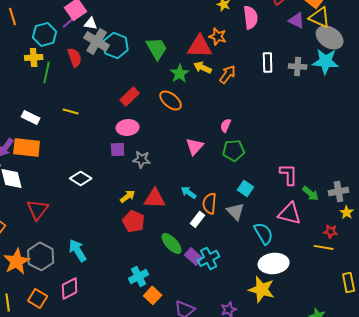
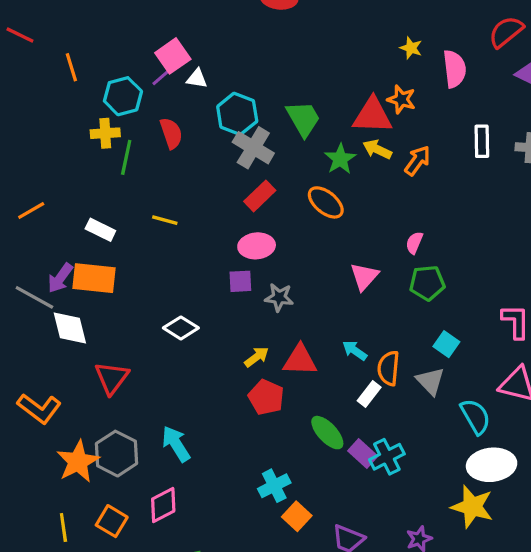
gray cross: (97, 41) -> (253, 148), moved

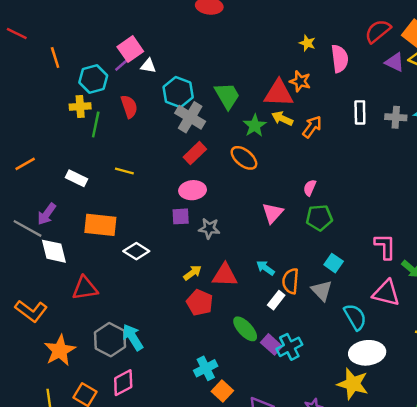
orange rectangle: (94, 278) -> (100, 225), moved
red triangle: (112, 378) -> (85, 288), turned 44
gray hexagon: (117, 454) -> (110, 340), moved

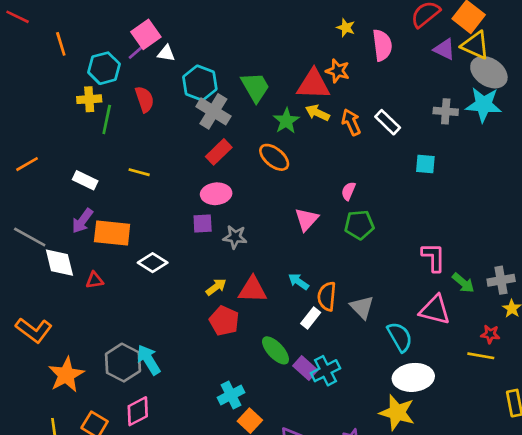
white rectangle: (360, 112) -> (388, 122), moved, turned -45
orange arrow: (312, 127) -> (351, 122), turned -60
purple arrow: (47, 214) -> (82, 221), moved
cyan square: (334, 263) -> (425, 164), moved, turned -30
red triangle: (85, 288) -> (95, 280), moved, size x0.6

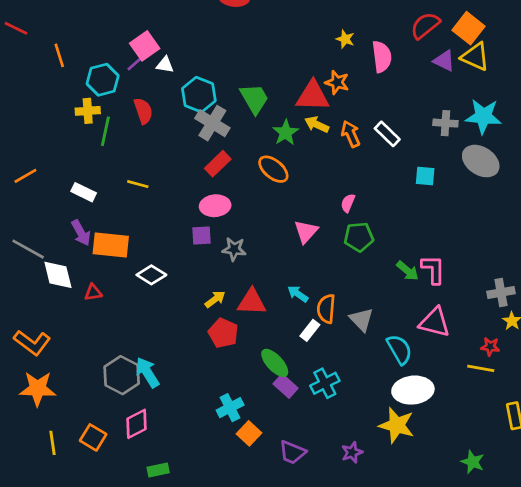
gray ellipse: (489, 72) -> (481, 161), moved
purple arrow: (82, 221) -> (81, 233), turned -65
green arrow: (463, 283) -> (408, 271), moved
purple rectangle: (305, 368) -> (286, 386), moved
orange star: (66, 375) -> (38, 389), moved, turned 30

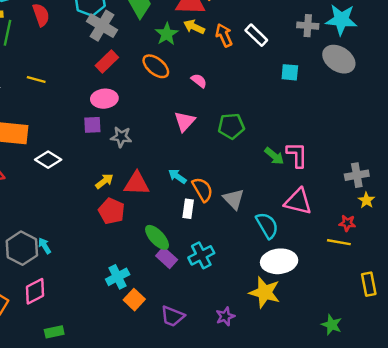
pink semicircle: (348, 203) -> (199, 81), moved, turned 105
orange semicircle: (326, 309) -> (202, 190), turned 145
white rectangle: (310, 330) -> (188, 209), turned -30
cyan arrow: (147, 372) -> (45, 246), size x0.6

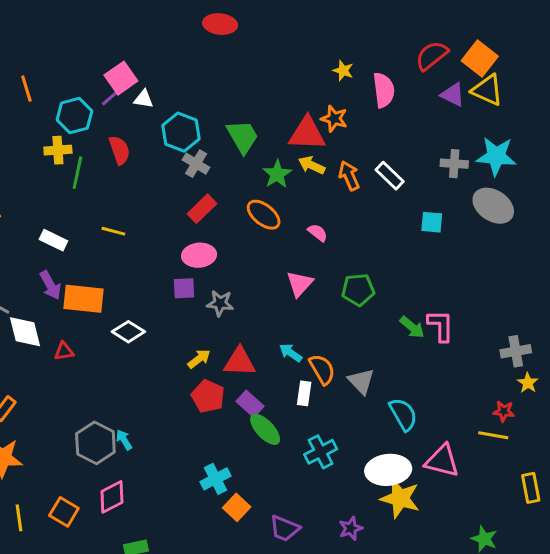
gray cross: (102, 26) -> (196, 164), size x0.7
pink triangle: (298, 201) -> (442, 461), moved
purple rectangle: (167, 258) -> (250, 404), moved
white ellipse: (279, 261) -> (388, 470), moved

